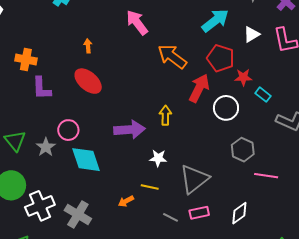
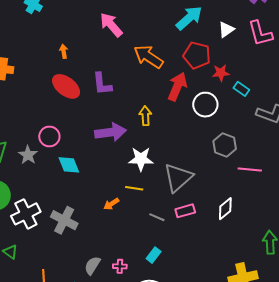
purple L-shape: (42, 88) -> (102, 84), moved
white star: (158, 158) -> (141, 159), size x1.4
cyan diamond: (86, 160) -> (69, 165), size x0.7

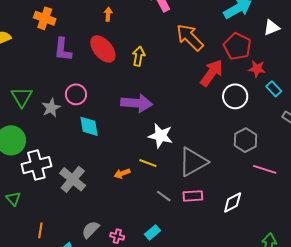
purple L-shape: (102, 84) -> (63, 49), moved
yellow arrow: (145, 116) -> (139, 56), moved

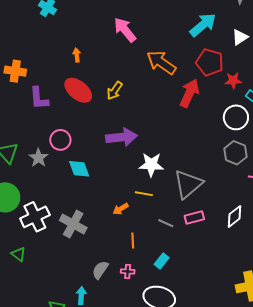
yellow arrow: (139, 56) -> (115, 91), turned -144
white circle: (235, 96) -> (236, 117), moved
orange line: (40, 230) -> (133, 241), moved

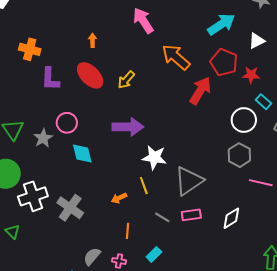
red star: (233, 80) -> (251, 75), moved
yellow line: (144, 194) -> (144, 186), turned 54

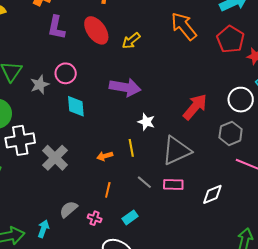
red arrow: (200, 91) -> (195, 107), moved
white star: (154, 157) -> (146, 122), size x0.7

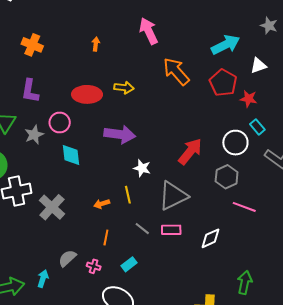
purple L-shape: (56, 27) -> (30, 91), moved
red ellipse: (96, 30) -> (87, 94), moved, turned -52
yellow arrow: (131, 41) -> (124, 88), turned -132

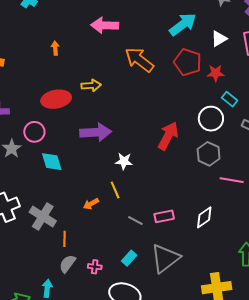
pink arrow: (149, 31) -> (105, 25), turned -52
gray triangle: (173, 196) -> (165, 258), moved
orange line: (106, 237) -> (65, 239), moved

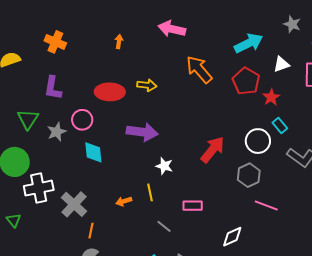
red star: (216, 73) -> (271, 97), turned 30
pink rectangle: (164, 216) -> (193, 206), moved

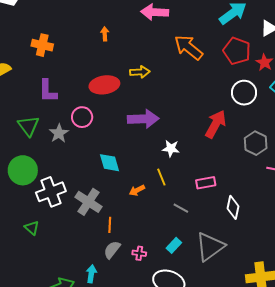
white circle: (258, 141) -> (244, 93), moved
cyan diamond: (93, 152) -> (109, 163), moved
white diamond: (232, 237) -> (233, 207), moved, turned -45

